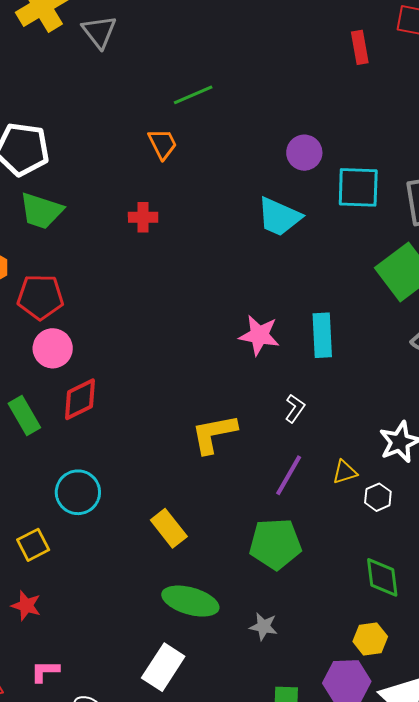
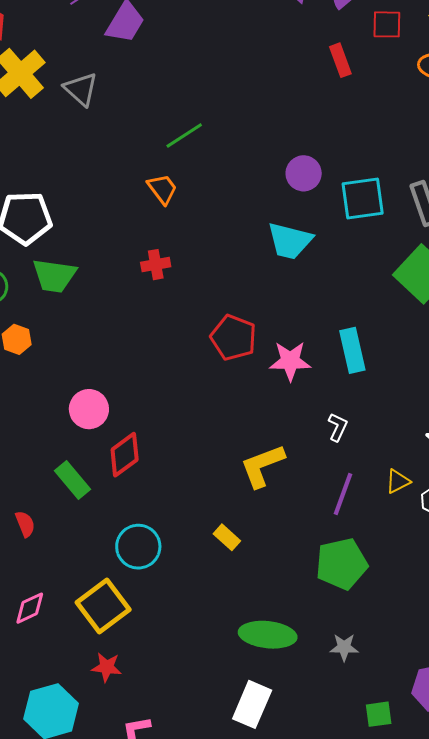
red pentagon: (40, 297) -> (233, 338), moved, turned 30
yellow rectangle: (169, 528) -> (227, 537), moved, size x0.7
yellow square: (33, 545) -> (103, 606), size x1.6

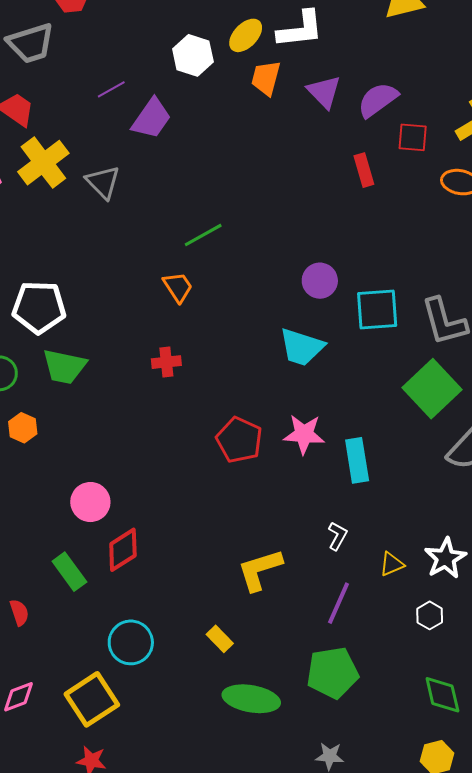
pink star: (290, 361) -> (304, 434), moved
yellow triangle: (398, 481) -> (392, 564), moved
green ellipse: (268, 635) -> (251, 699), moved

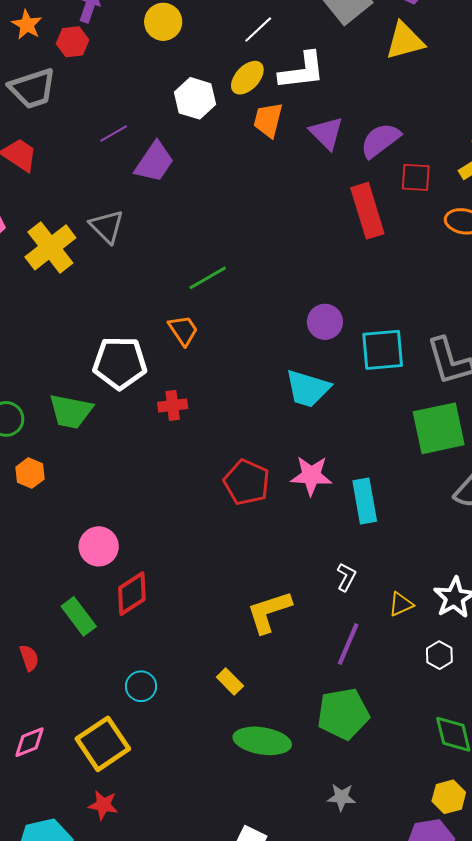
yellow cross: (43, 163) -> (50, 247), moved
red rectangle: (364, 170) -> (367, 211), size x1.6
white pentagon: (39, 307) -> (120, 363), moved
green square: (432, 389) -> (439, 428), turned 32
cyan circle: (131, 642) -> (141, 686), size x0.7

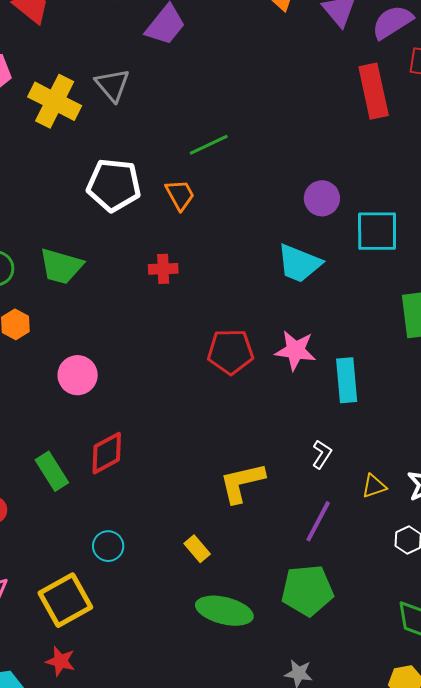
yellow cross: (50, 247) -> (55, 101), turned -30
white pentagon: (120, 363) -> (114, 185), moved
red pentagon: (247, 482) -> (230, 352), turned -30
pink circle: (99, 546) -> (78, 375), moved

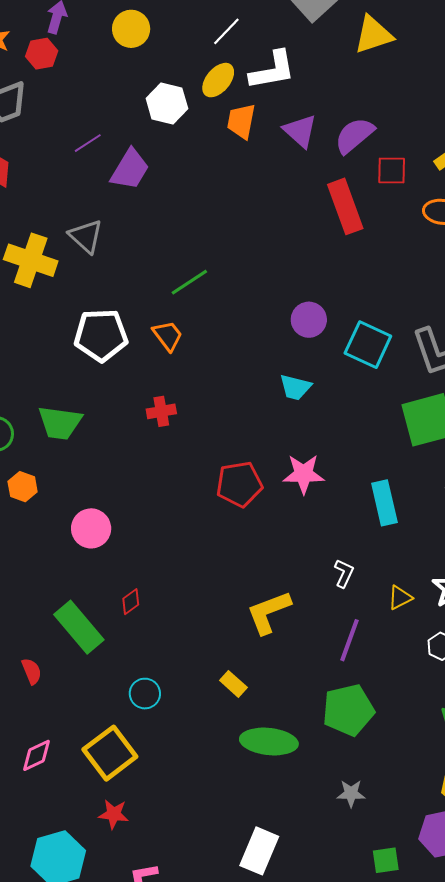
cyan square: (377, 231) -> (368, 345), turned 33
cyan trapezoid: (299, 263) -> (295, 387), size x0.7
cyan rectangle: (347, 380) -> (384, 503), moved
red diamond: (107, 453) -> (131, 602), size x0.6
green rectangle: (52, 471) -> (79, 627), size x1.4

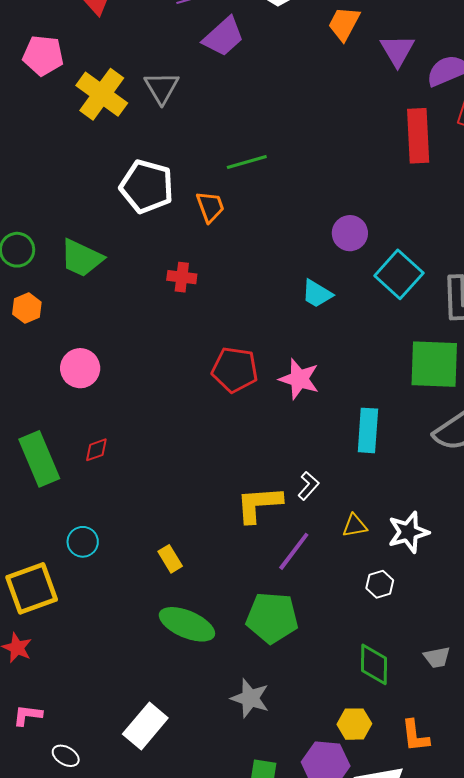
yellow L-shape: (269, 612) -> (259, 504), moved
gray star: (351, 793) -> (250, 698), size x1.4

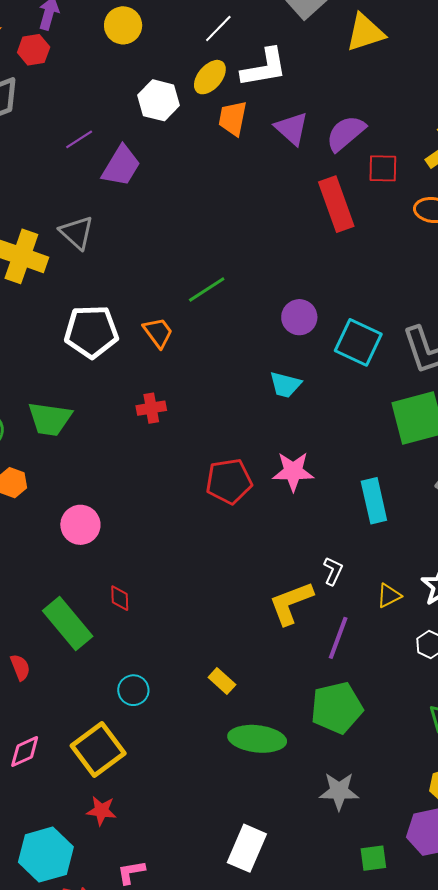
green line: (247, 162) -> (207, 289), moved
red diamond: (96, 450) -> (120, 598), turned -56

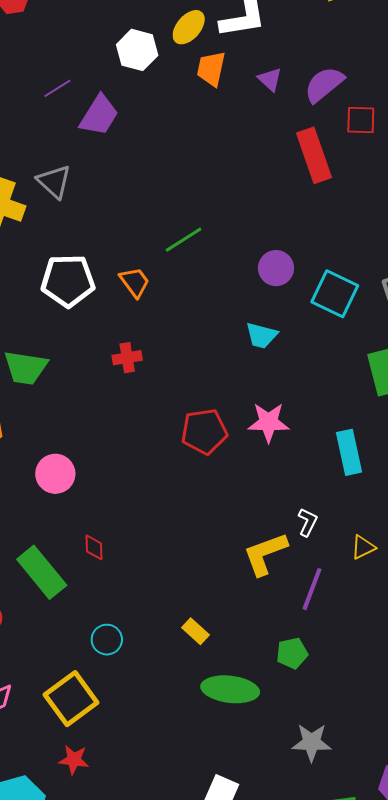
purple triangle: (292, 128) -> (270, 79), size x0.7
green pentagon: (337, 708) -> (292, 653), moved, size x0.6

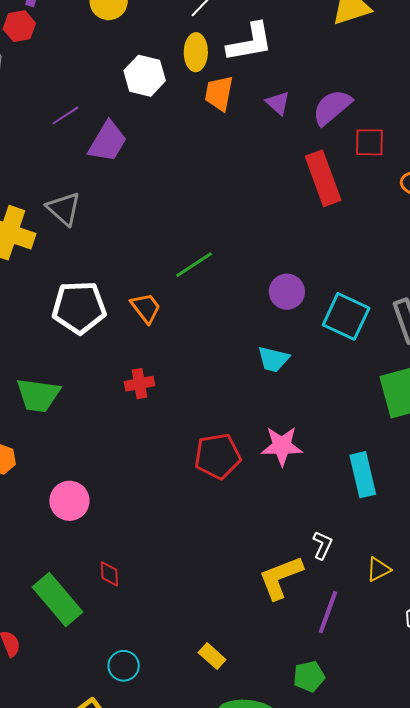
yellow ellipse: (189, 27) -> (196, 52), turned -39

